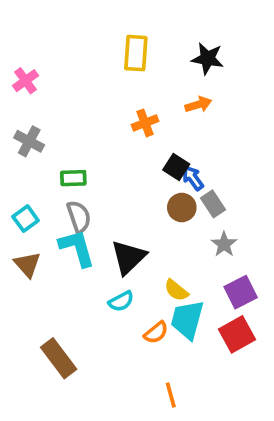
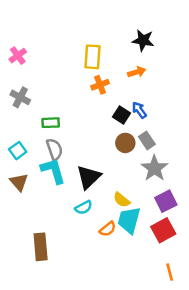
yellow rectangle: (136, 53) -> (92, 57), moved
blue arrow: (193, 178) -> (139, 110), moved
gray star: (224, 244) -> (154, 168), size x1.5
brown rectangle: (59, 358) -> (41, 247), turned 32
orange line: (171, 395) -> (170, 272), moved

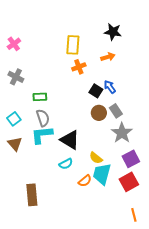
cyan L-shape: (53, 171) -> (42, 135), turned -80
black triangle: (89, 177) -> (70, 140), turned -45

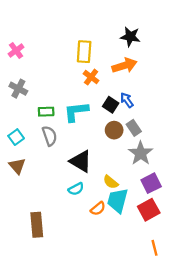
orange arrow: (108, 57) -> (124, 66), size x1.5
orange cross: (79, 67) -> (91, 77), turned -32
cyan L-shape: (42, 135) -> (76, 112), moved

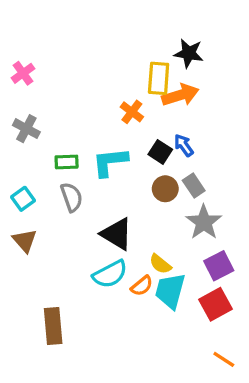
yellow rectangle: (84, 52) -> (159, 78), moved
cyan semicircle: (76, 189) -> (110, 274), size x1.5
orange semicircle: (98, 209) -> (142, 286), moved
orange line: (154, 248) -> (224, 359), turned -42

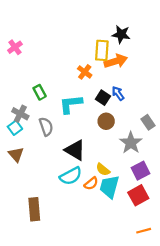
gray cross: (26, 129) -> (20, 114), moved
green rectangle: (67, 162) -> (40, 92), moved, turned 64
gray rectangle: (194, 185) -> (148, 122), moved
orange line: (224, 359) -> (144, 231), turned -48

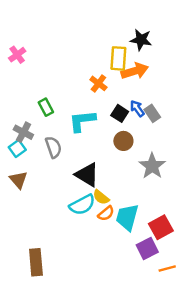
gray rectangle: (148, 122) -> (152, 113), moved
yellow semicircle: (103, 170) -> (101, 197), moved
purple square: (140, 171) -> (147, 248), moved
brown rectangle: (34, 209) -> (36, 262), moved

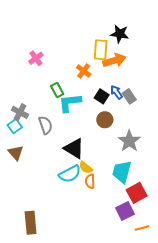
pink cross: (17, 55) -> (36, 58), moved
green rectangle: (46, 107) -> (57, 90), moved
orange semicircle: (106, 213) -> (90, 181), turned 128
cyan trapezoid: (127, 217) -> (122, 172), moved

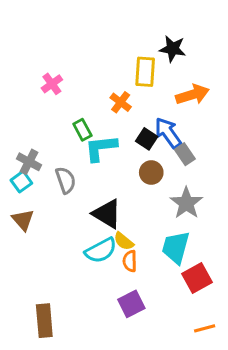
orange arrow: (114, 60) -> (192, 95), moved
blue arrow: (117, 92) -> (168, 133), size x1.5
gray rectangle: (129, 96) -> (185, 154), moved
purple square: (125, 211) -> (131, 304), moved

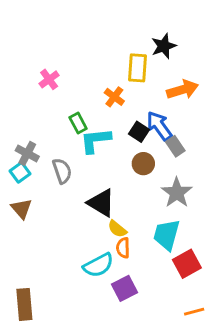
black star: (173, 49) -> (164, 46), turned -30
cyan semicircle: (101, 250) -> (98, 265), moved
brown rectangle: (44, 321) -> (24, 304), moved

